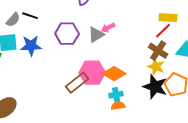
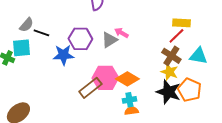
black line: (30, 16) -> (41, 33), moved
pink arrow: (108, 28) -> (121, 33), turned 56
blue star: (31, 46) -> (63, 55), moved

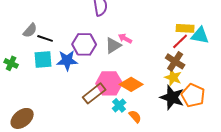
cyan square: (21, 48) -> (43, 59), moved
cyan triangle: (198, 56) -> (200, 35), moved
cyan cross: (129, 100) -> (119, 105), moved, turned -32
orange semicircle: (131, 111) -> (135, 116), turned 56

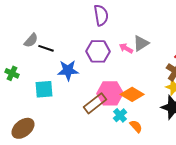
purple hexagon: (84, 44) -> (98, 51), moved
gray triangle: (113, 45) -> (141, 43), moved
cyan square: (43, 59) -> (44, 89), moved

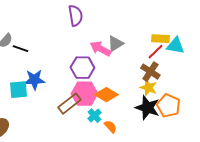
pink arrow: (126, 48) -> (100, 49), size x1.5
purple hexagon: (98, 51) -> (82, 68), moved
blue star: (68, 70) -> (34, 80), moved

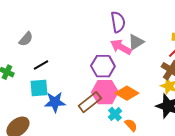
purple semicircle: (75, 16) -> (118, 22), moved
black line: (20, 49) -> (41, 65), moved, turned -49
blue star: (34, 80) -> (55, 102), moved

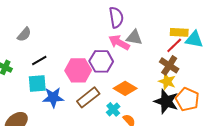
gray triangle: (136, 42) -> (134, 37), turned 42
pink hexagon: (105, 92) -> (78, 70), moved

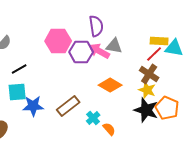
purple hexagon: (101, 61) -> (81, 52), moved
pink hexagon: (78, 70) -> (58, 41), moved
orange diamond: (125, 88) -> (110, 85), moved

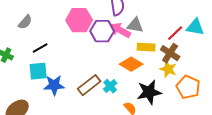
yellow rectangle: (159, 41) -> (146, 47), moved
black star: (146, 110) -> (149, 92), moved, turned -30
cyan cross: (93, 118) -> (110, 86), moved

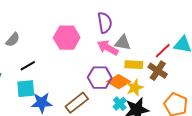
purple hexagon: (102, 31) -> (100, 78), moved
yellow star: (168, 69) -> (135, 88), moved, turned 30
cyan cross: (110, 86) -> (120, 104), moved

